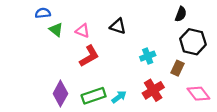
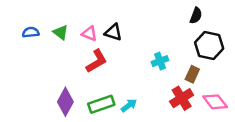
blue semicircle: (43, 13) -> (31, 32), moved
black triangle: (118, 26) -> (113, 32), moved
red cross: (153, 90) -> (182, 98), moved

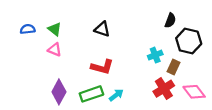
black semicircle: (196, 16) -> (170, 20), moved
pink triangle: (89, 34) -> (55, 50), moved
red L-shape: (97, 61) -> (102, 67), moved, turned 45
cyan cross: (160, 61) -> (155, 55), moved

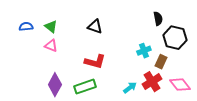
black semicircle: (170, 20) -> (158, 19), turned -32
cyan arrow: (116, 95) -> (130, 88), moved

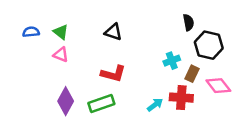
red cross: (152, 82) -> (181, 98), turned 36
pink diamond: (180, 85) -> (218, 86), moved

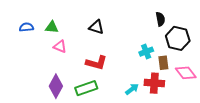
green triangle: (61, 32) -> (52, 27), turned -32
pink triangle: (61, 55) -> (60, 46), moved
brown rectangle: (192, 74) -> (163, 63), turned -32

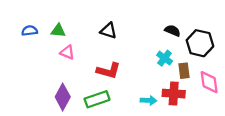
black semicircle: (160, 19) -> (173, 31), moved, turned -56
cyan cross: (146, 52) -> (165, 58), turned -32
pink diamond: (186, 73) -> (209, 82), turned 30
cyan arrow: (132, 89) -> (149, 100), turned 40

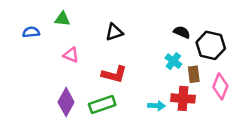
green triangle: (58, 31) -> (62, 19), moved
black triangle: (108, 31) -> (114, 32), turned -36
pink diamond: (209, 82) -> (220, 86), turned 30

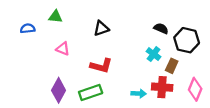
brown rectangle: (194, 74) -> (172, 66), turned 32
pink diamond: (220, 86) -> (195, 89), moved

